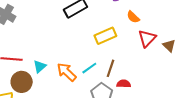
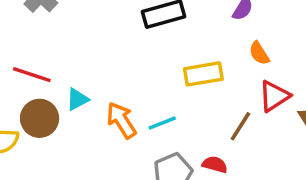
brown line: (111, 68) -> (240, 126), moved

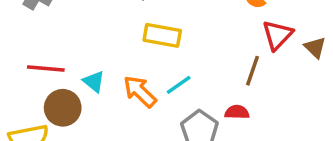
yellow rectangle: (203, 74) -> (162, 35), moved, turned 33
cyan triangle: (77, 99) -> (94, 82), turned -40

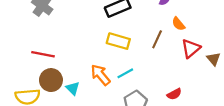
brown line: (253, 71) -> (157, 39), moved
cyan triangle: (94, 82) -> (73, 88), moved
red semicircle: (237, 112) -> (174, 94), moved, turned 144

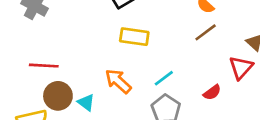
brown line: (157, 39) -> (206, 32), moved, turned 36
red triangle: (191, 48) -> (241, 68), moved
cyan line: (125, 73) -> (164, 78), moved

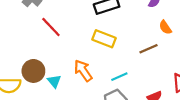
brown line: (206, 32) -> (149, 49), moved
red line: (44, 66) -> (51, 27), moved, turned 30

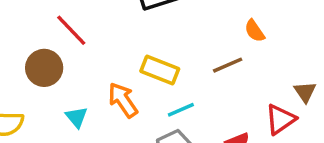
yellow rectangle: (104, 39) -> (160, 70), moved
brown circle: (33, 71) -> (44, 68), moved

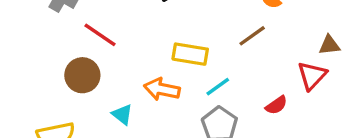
brown triangle: (305, 92) -> (329, 45), turned -50
orange arrow: (123, 100) -> (162, 89), turned -32

